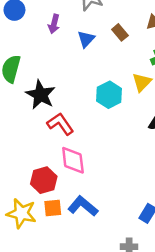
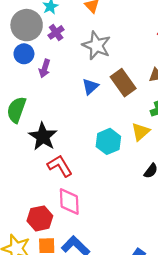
purple arrow: (54, 24) -> (45, 68), moved
brown rectangle: (120, 32) -> (123, 83), size x1.6

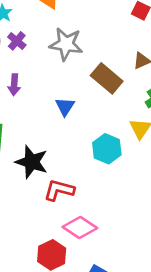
blue triangle: (90, 87) -> (65, 107), moved
red L-shape: (60, 166) -> (59, 190), turned -30
pink diamond: (69, 201) -> (80, 228), turned -40

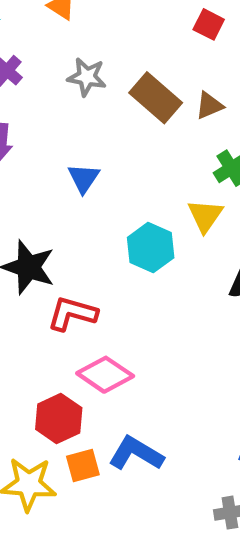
gray star: (66, 44) -> (87, 77), size x0.7
brown rectangle: (107, 78) -> (156, 98), moved

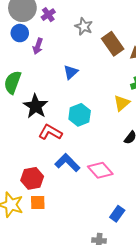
cyan hexagon: (151, 248) -> (80, 115), moved
pink diamond: (105, 375) -> (100, 170), moved
blue L-shape: (136, 454) -> (67, 163), moved

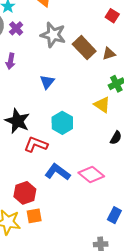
gray star: (84, 27) -> (53, 35), size x1.4
yellow triangle: (122, 103) -> (102, 105), turned -36

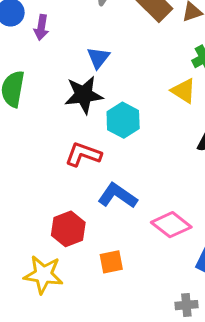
black star: (17, 121) -> (84, 95), moved, turned -30
pink diamond: (91, 174) -> (171, 225), moved
orange square: (34, 216) -> (111, 262), moved

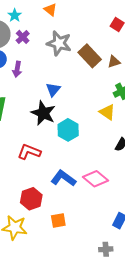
black star: (84, 95) -> (43, 113), turned 30
red L-shape: (83, 154) -> (29, 152), moved
pink diamond: (171, 225) -> (95, 179), moved

